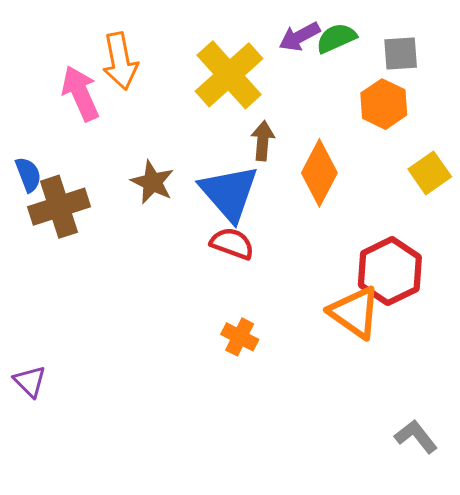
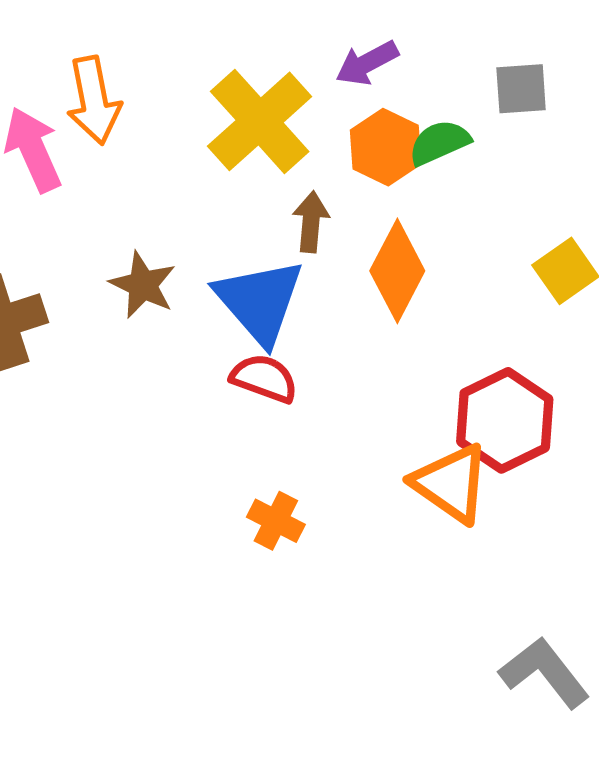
green semicircle: (336, 38) -> (439, 142), moved
orange hexagon: (384, 104) -> (386, 147), moved
gray L-shape: (416, 436) -> (544, 673), size x1.4

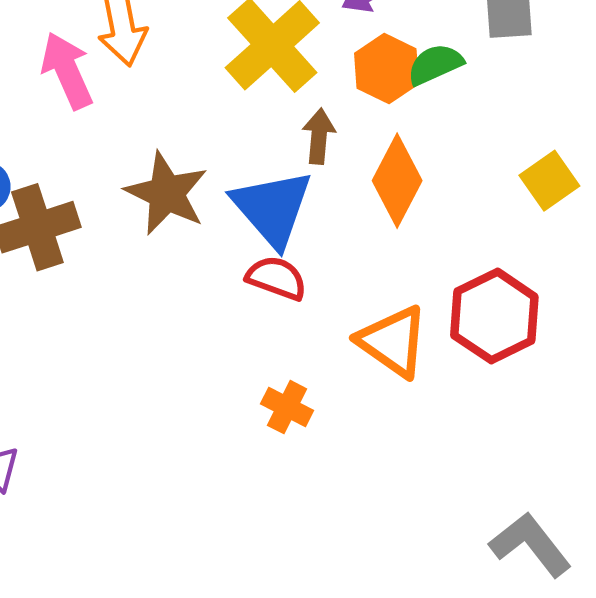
brown star: (143, 285) -> (166, 193), size x1.4
orange triangle: (451, 483) -> (393, 341), moved

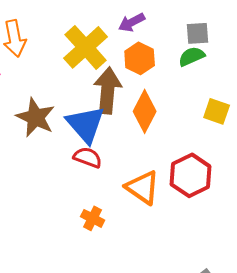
green semicircle: (435, 64) -> (192, 56), moved
brown arrow: (319, 136) -> (108, 90), size x1.8
yellow square: (549, 181) -> (217, 111), turned -36

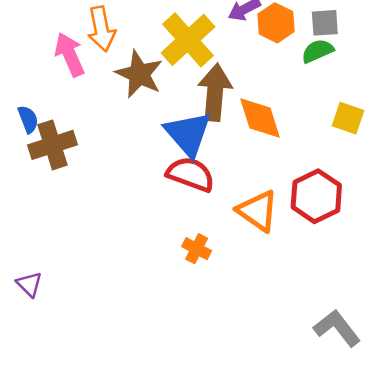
orange hexagon: (140, 58) -> (276, 23), moved
orange diamond: (145, 111) -> (260, 118), turned -45
brown star: (36, 117) -> (139, 74), moved
red semicircle: (88, 157) -> (190, 174), size x1.4

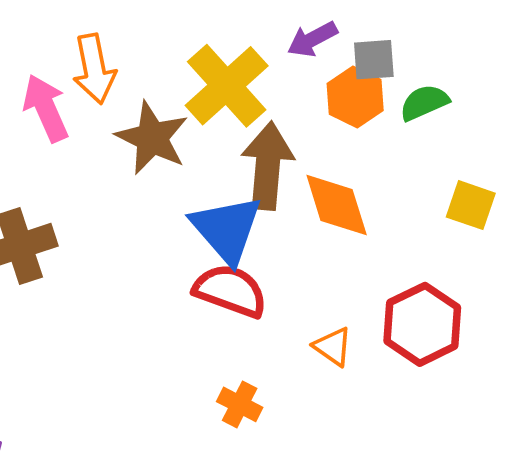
orange hexagon: (276, 23) -> (355, 97), moved
gray square: (325, 23) -> (374, 60), moved
orange triangle: (258, 211) -> (333, 347), size x0.6

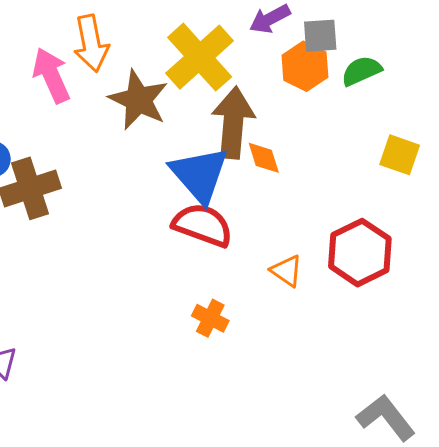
orange diamond: (337, 205) -> (264, 158), moved, size x0.6

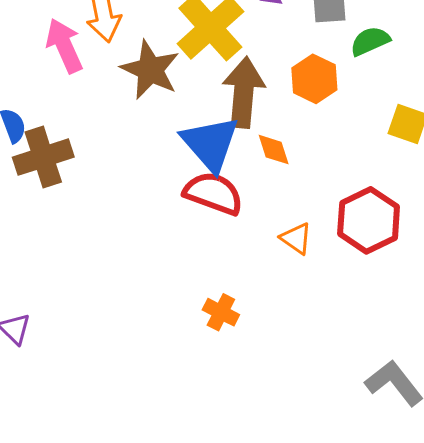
orange hexagon: (305, 66) -> (314, 79), moved
orange diamond: (264, 158) -> (274, 150), moved
orange cross: (210, 318) -> (221, 312), moved

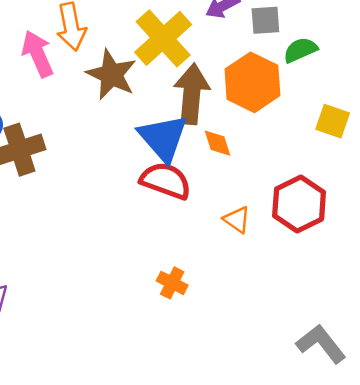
orange hexagon: (314, 79) -> (252, 82), size x1.4

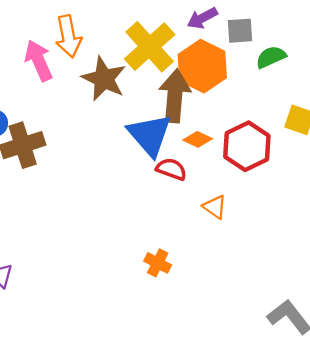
orange hexagon: (252, 82) -> (202, 66), moved
orange diamond: (217, 143) -> (198, 139), turned -48
red semicircle: (166, 181) -> (171, 169), moved, size x0.7
red hexagon: (299, 204) -> (247, 146), moved

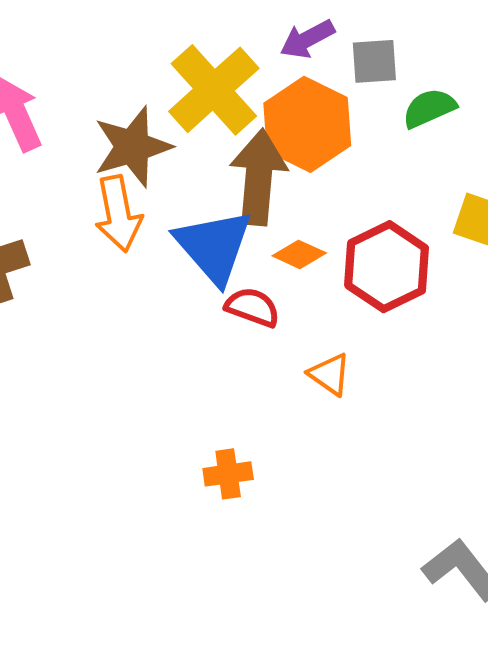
orange arrow: (68, 36) -> (118, 214), moved
brown star: (104, 79) -> (133, 147), turned 30
orange cross: (158, 263) -> (228, 474), turned -35

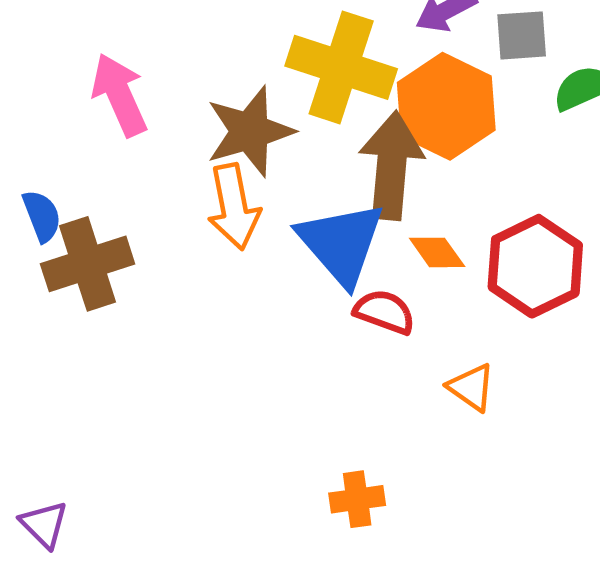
yellow cross: (214, 90) -> (341, 67), turned -30
orange diamond: (299, 254) -> (437, 252), turned 30

